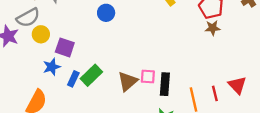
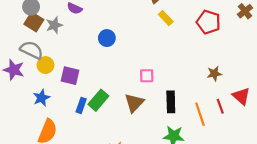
gray semicircle: (28, 18) -> (32, 50), turned -120
brown star: (213, 28) -> (214, 74), moved
blue star: (52, 67) -> (41, 98), moved
pink square: (148, 76) -> (147, 76), moved

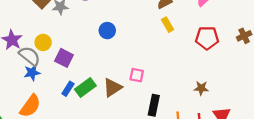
red pentagon: (208, 22) -> (207, 38), turned -30
gray semicircle: (32, 50) -> (30, 56), moved
brown triangle: (134, 103) -> (112, 87), moved

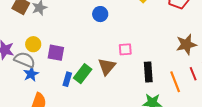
blue circle: (107, 31) -> (100, 14), moved
brown star: (201, 88) -> (186, 45), size x1.5

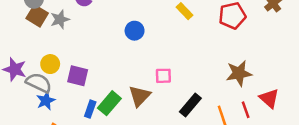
black rectangle: (148, 72) -> (190, 105), turned 42

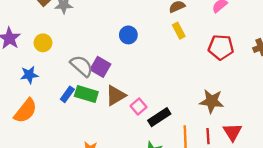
purple square: (78, 76) -> (100, 67), moved
pink square: (163, 76) -> (139, 107), moved, turned 35
gray semicircle: (39, 83) -> (82, 66), moved
green rectangle: (109, 103) -> (86, 94), turned 50

